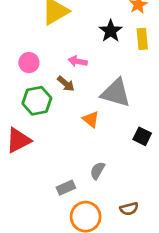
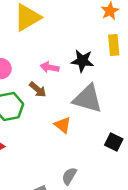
black star: (111, 31) -> (82, 61), moved, turned -30

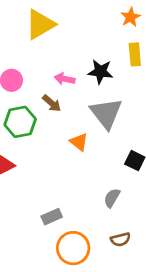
gray triangle: (88, 99) -> (106, 113), turned 36
gray semicircle: (69, 176) -> (112, 198), moved

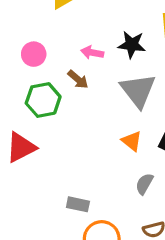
orange triangle: (79, 142) -> (132, 141), moved
gray rectangle: (52, 217) -> (78, 204), turned 36

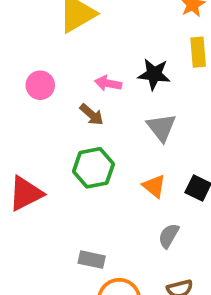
gray triangle: (138, 90) -> (161, 127), size x0.7
green hexagon: (43, 100) -> (93, 168), moved

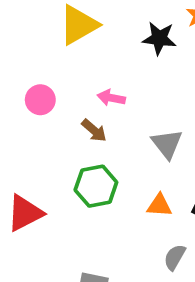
black star: (154, 74) -> (159, 38), moved
orange triangle: (154, 186) -> (159, 205), turned -35

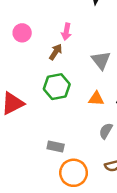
pink arrow: (111, 98) -> (66, 32), turned -91
brown arrow: (94, 130) -> (56, 52), turned -98

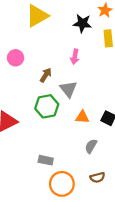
pink arrow: (66, 32) -> (75, 57), moved
gray triangle: (101, 60) -> (68, 89), moved

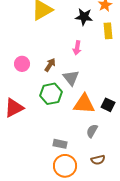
pink circle: (16, 58) -> (22, 64), moved
orange triangle: (82, 117) -> (84, 104), size x1.6
gray rectangle: (46, 160) -> (60, 144), moved

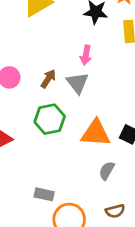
gray triangle: (71, 78) -> (78, 83), moved
gray rectangle: (60, 144) -> (44, 194), moved

